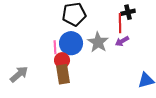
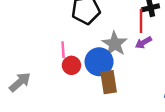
blue circle: (71, 43) -> (99, 62), moved
brown rectangle: (63, 74) -> (109, 82), moved

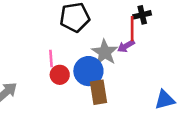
purple arrow: (143, 43) -> (126, 46), moved

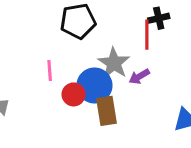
purple arrow: (126, 46) -> (139, 77), moved
red circle: (60, 75) -> (74, 94), moved

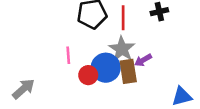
red line: (147, 35) -> (123, 18), moved
brown rectangle: (106, 111) -> (128, 71), moved

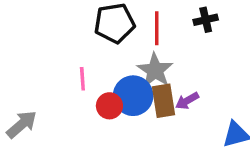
purple arrow: (143, 60) -> (187, 101), moved

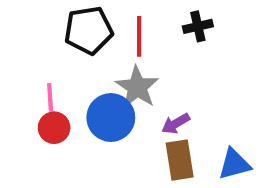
brown rectangle: (163, 101) -> (180, 160), moved
red circle: (109, 106) -> (54, 128), moved

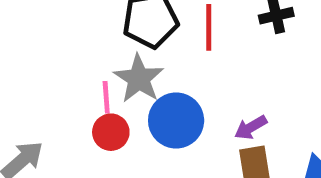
gray star: (137, 87) -> (139, 79), moved

